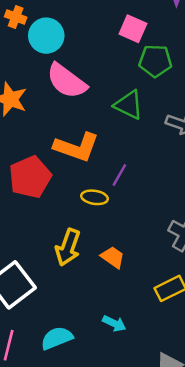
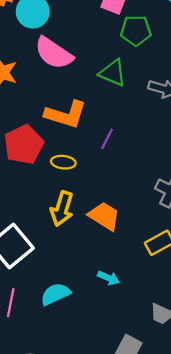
yellow ellipse: (95, 197) -> (63, 162), moved
orange trapezoid: (113, 257) -> (104, 216), size x1.4

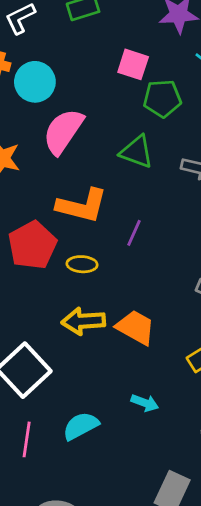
pink semicircle: (54, 53) -> (63, 131), turned 93
yellow arrow: (62, 209) -> (83, 321), turned 72

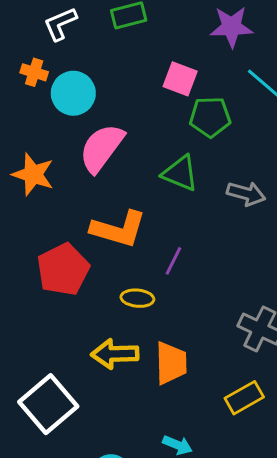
yellow ellipse: (82, 264) -> (137, 298), moved
orange trapezoid: (136, 327) -> (171, 363), turned 57

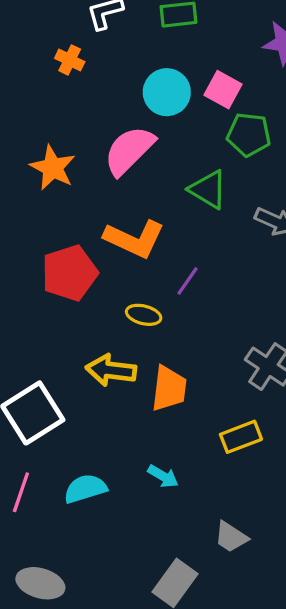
cyan circle: (73, 93) -> (167, 92), moved

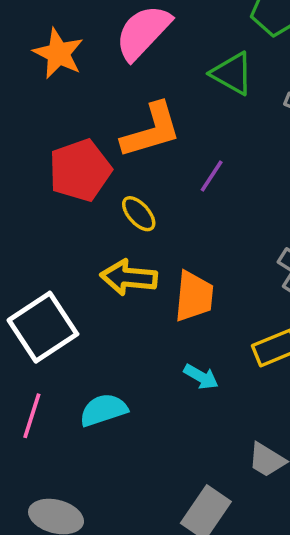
orange L-shape: (134, 239) -> (151, 131), turned -40
yellow ellipse: (144, 315) -> (139, 214), moved, turned 36
cyan arrow: (163, 476) -> (201, 377), moved

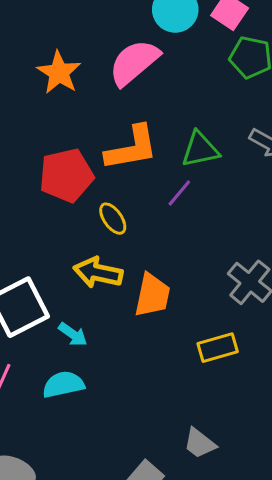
green triangle: (232, 73) -> (200, 149), moved, turned -48
cyan arrow: (201, 377) -> (73, 334), moved

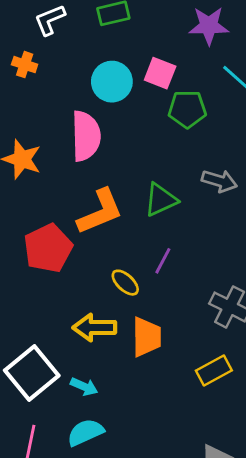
pink semicircle: (134, 62) -> (86, 136), turned 141
purple line: (179, 193) -> (163, 261), moved
yellow ellipse: (113, 219) -> (125, 283), moved

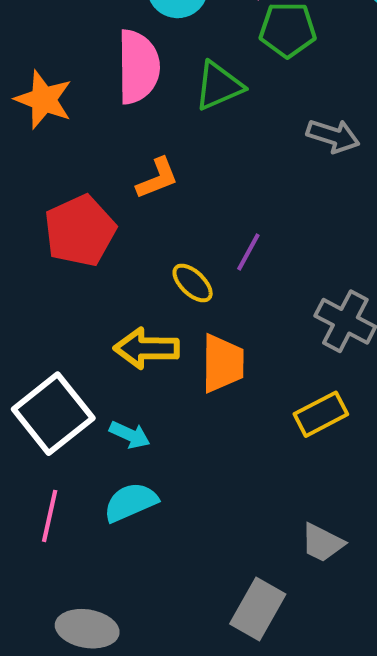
green triangle: (161, 200) -> (219, 86), moved
orange L-shape: (100, 212) -> (157, 178), size x0.6

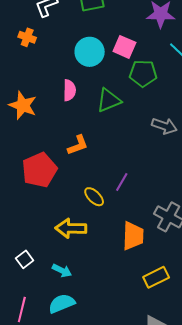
pink semicircle: (138, 67) -> (69, 90), size x0.6
orange trapezoid: (223, 363) -> (133, 236), moved
white square: (53, 414) -> (25, 259), size x0.5
yellow rectangle: (321, 414) -> (156, 277), moved

